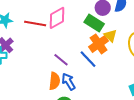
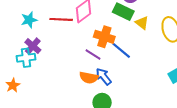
orange cross: (99, 44) -> (104, 37), moved, turned -30
orange semicircle: (55, 81) -> (89, 78), turned 102

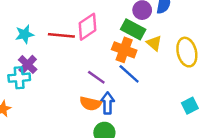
orange cross: (104, 37) -> (124, 50), moved
blue arrow: (104, 77) -> (108, 103), turned 36

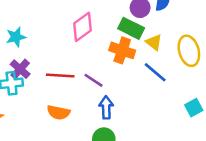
red line: (61, 35) -> (60, 76), moved
blue line: (129, 74) -> (155, 72), moved
orange semicircle: (90, 104) -> (58, 112), moved

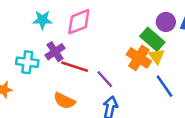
pink diamond: (83, 27) -> (79, 22), moved
yellow triangle: (154, 42) -> (157, 56), moved
purple cross: (20, 69) -> (55, 52), moved

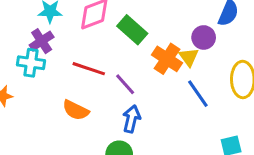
purple circle: (166, 22) -> (204, 37), moved
green rectangle: (152, 39) -> (132, 30), moved
purple cross: (55, 52) -> (42, 41), moved

